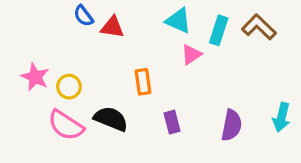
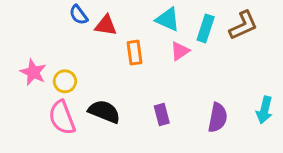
brown L-shape: (259, 27) -> (243, 25), turned 112
orange rectangle: (143, 82) -> (134, 53), moved
pink semicircle: (66, 125) -> (62, 118), turned 36

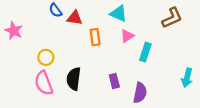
cyan rectangle: (206, 28) -> (145, 52), moved
pink star: (33, 72) -> (14, 31), moved
black semicircle: (104, 112) -> (74, 79), turned -105
purple semicircle: (218, 118) -> (140, 93), moved

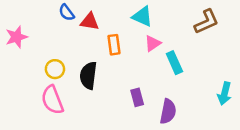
pink star: (14, 31) -> (16, 37), turned 30
cyan rectangle: (145, 52) -> (174, 63), turned -42
black semicircle: (74, 79) -> (88, 76), moved

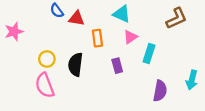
cyan rectangle: (174, 63) -> (149, 54), turned 42
purple rectangle: (137, 97) -> (117, 66), moved
purple semicircle: (168, 111) -> (160, 91), moved

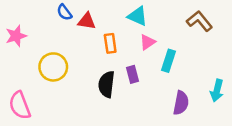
brown L-shape: (176, 18) -> (200, 21), turned -105
yellow circle: (47, 59) -> (53, 67), size x1.5
black semicircle: (75, 64) -> (107, 84), moved
pink semicircle: (45, 85) -> (20, 105), moved

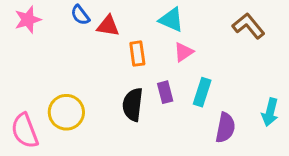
pink star: (16, 36) -> (28, 20), moved
cyan rectangle: (169, 61) -> (202, 92), moved
yellow circle: (53, 67) -> (66, 112), moved

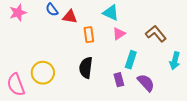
brown L-shape: (248, 26) -> (156, 34), moved
purple rectangle: (165, 92) -> (119, 80), moved
cyan arrow: (270, 112) -> (175, 61), moved
purple semicircle: (225, 128) -> (146, 83), turned -54

